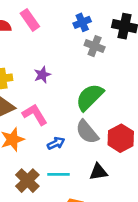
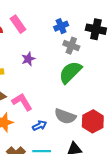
purple star: (42, 75) -> (28, 59), moved
green semicircle: (90, 97) -> (70, 72), moved
gray semicircle: (87, 132) -> (65, 116), turned -30

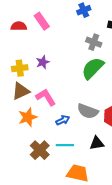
blue cross: (61, 26) -> (84, 10), moved
purple star: (28, 59) -> (43, 62), moved

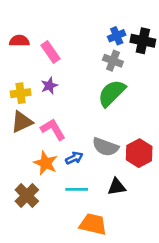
blue cross: (84, 10) -> (117, 36), moved
pink rectangle: (42, 21) -> (51, 52), moved
orange star: (28, 117) -> (46, 163), moved, turned -30
brown cross: (40, 150) -> (27, 196), moved

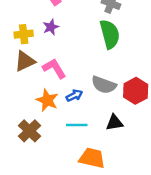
green semicircle: (112, 93) -> (110, 34), turned 120

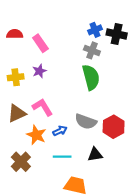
brown triangle: (25, 61) -> (17, 113), moved

